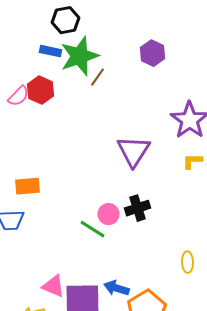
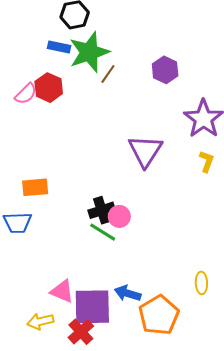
purple hexagon: (152, 53) -> (165, 70), moved
yellow L-shape: (192, 161) -> (207, 161), turned 110
black cross: (138, 208) -> (102, 210), moved
yellow ellipse: (188, 262) -> (201, 283), moved

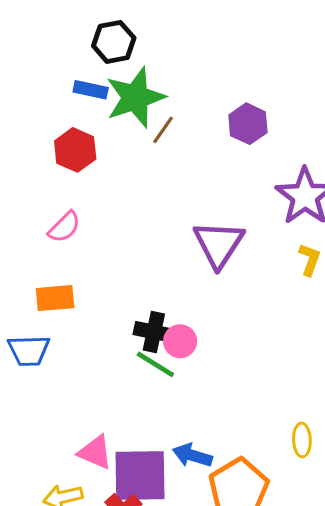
pink semicircle: (26, 94) -> (64, 227), moved
black cross: (102, 210) -> (154, 332), turned 30

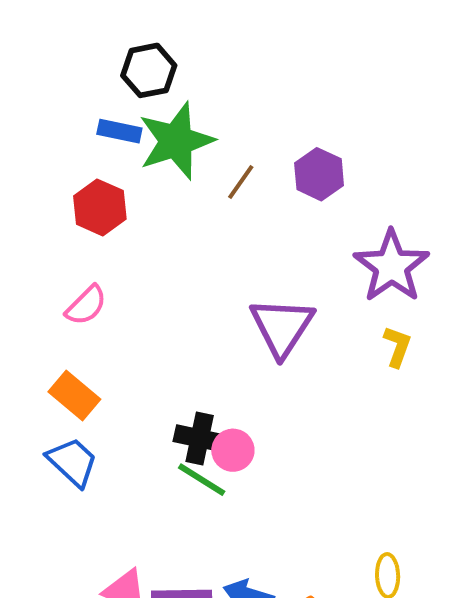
brown line: (163, 130) -> (241, 182), moved
orange rectangle: (55, 298) -> (74, 395), turned 45
blue trapezoid: (29, 351) -> (72, 462), moved, turned -135

